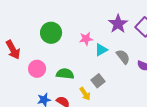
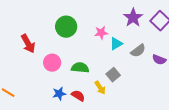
gray semicircle: (123, 57) -> (138, 51), turned 91

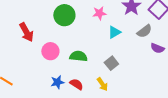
pink star: (101, 33) -> (99, 13), moved
gray semicircle: (138, 51) -> (144, 31), moved
yellow arrow: (100, 88) -> (102, 84), moved

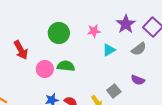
purple semicircle: (157, 48) -> (138, 80), moved
green semicircle: (78, 56) -> (66, 66), moved
gray square: (111, 63) -> (114, 91), moved

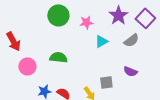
green circle: (59, 33) -> (58, 15), moved
pink circle: (45, 69) -> (27, 66), moved
gray square: (114, 91) -> (106, 82), turned 32

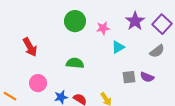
gray semicircle: (131, 40) -> (157, 51), moved
pink circle: (27, 66) -> (38, 83), moved
gray square: (106, 82) -> (129, 77), moved

